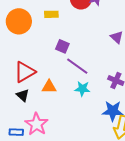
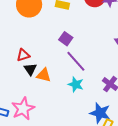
red triangle: (25, 72) -> (23, 55), size x0.6
black triangle: (23, 95) -> (30, 69), moved

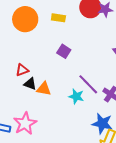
purple line: (76, 61) -> (88, 84), moved
black triangle: (30, 69) -> (30, 84), turned -32

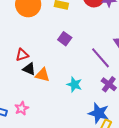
purple line: (88, 84) -> (100, 58), moved
pink star: (25, 123) -> (22, 108), size x0.6

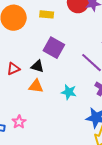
purple square: (65, 39) -> (54, 48), size x1.5
black triangle: (29, 69) -> (37, 66), moved

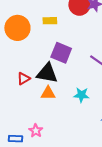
black triangle: (37, 66) -> (47, 73), size x1.6

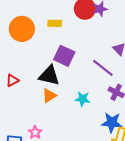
red triangle: (24, 79) -> (12, 80), moved
orange triangle: (48, 93) -> (49, 96), turned -35

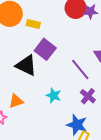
yellow rectangle: (55, 23) -> (33, 24), moved
orange triangle: (49, 96) -> (16, 101), moved

